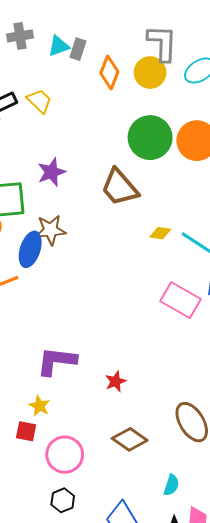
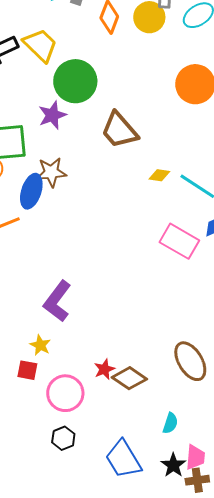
yellow trapezoid: (39, 101) -> (40, 45), size x1.4
green circle: (150, 138) -> (75, 81), moved
purple L-shape: (57, 361) -> (57, 301), turned -60
red star: (116, 381) -> (104, 369), moved

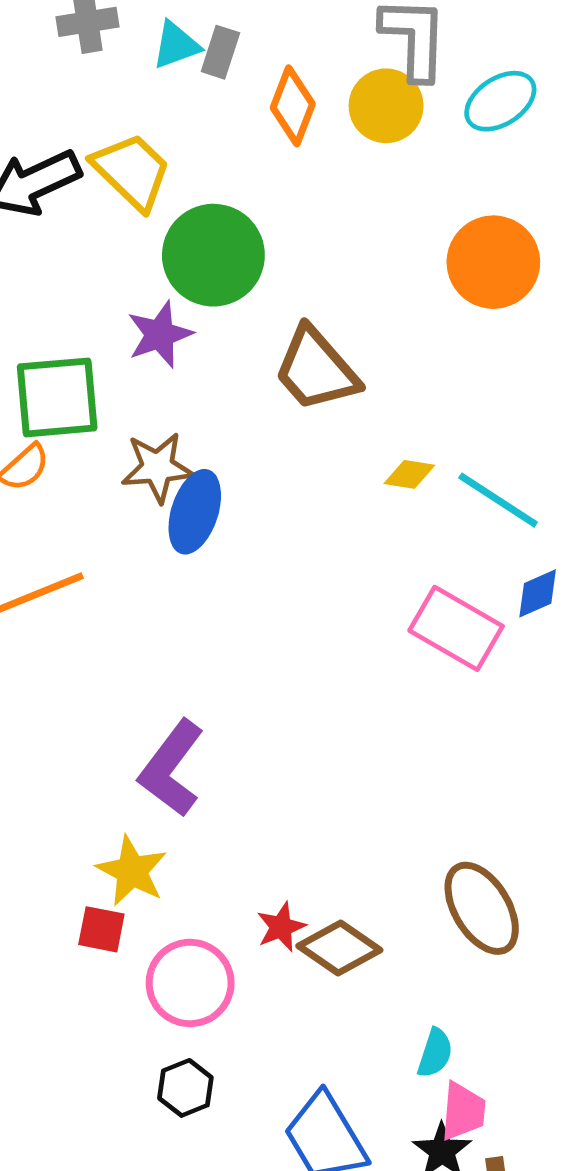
blue ellipse: (31, 191) -> (195, 512), moved
yellow star: (40, 345) -> (132, 871), size x1.4
pink trapezoid: (195, 457) -> (463, 1111), moved

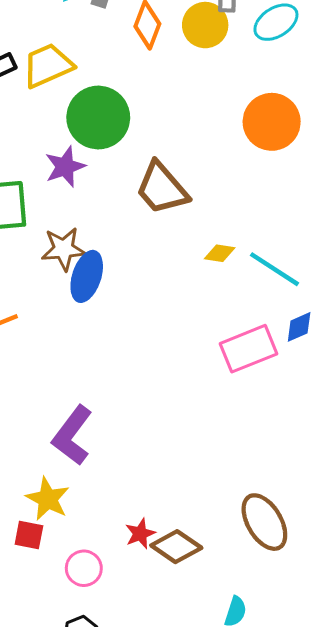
yellow trapezoid: (132, 171) -> (48, 66), turned -68
pink rectangle: (456, 628) -> (249, 349), turned -52
pink circle: (190, 983) -> (84, 568), size x0.7

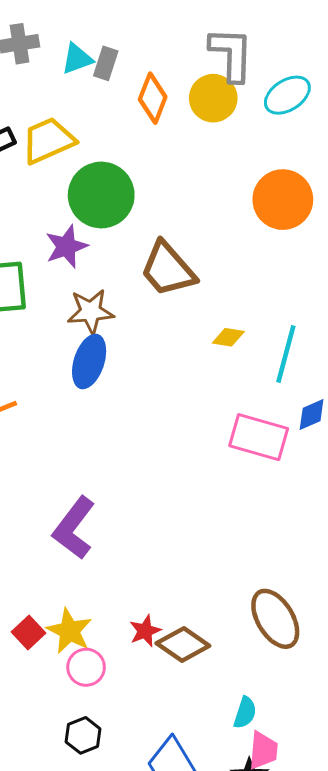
brown star: (64, 249) -> (91, 312), moved
cyan line: (275, 269) -> (286, 354), turned 72
pink rectangle: (249, 349) -> (259, 437), turned 38
yellow star: (48, 499) -> (69, 631), moved
red square: (29, 535) -> (29, 632), turned 36

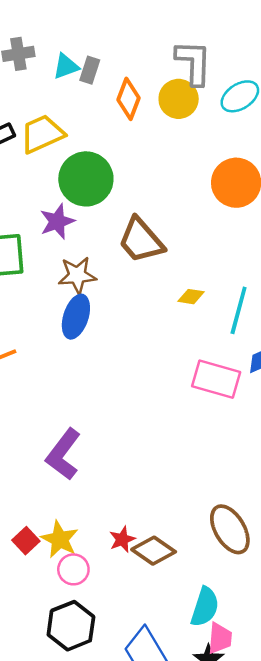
cyan semicircle: (245, 713) -> (205, 607), size x1.5
black hexagon: (83, 735) -> (71, 626), size x1.6

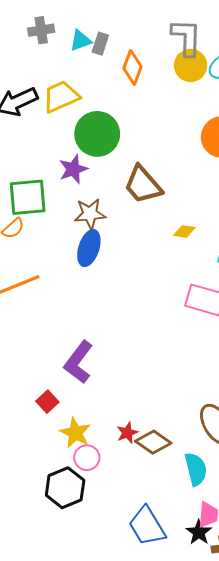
yellow circle: (179, 99) -> (191, 65), moved
red square: (26, 541) -> (47, 402), moved
cyan semicircle: (205, 607) -> (196, 469), moved, turned -32
black hexagon: (71, 626) -> (65, 488), moved

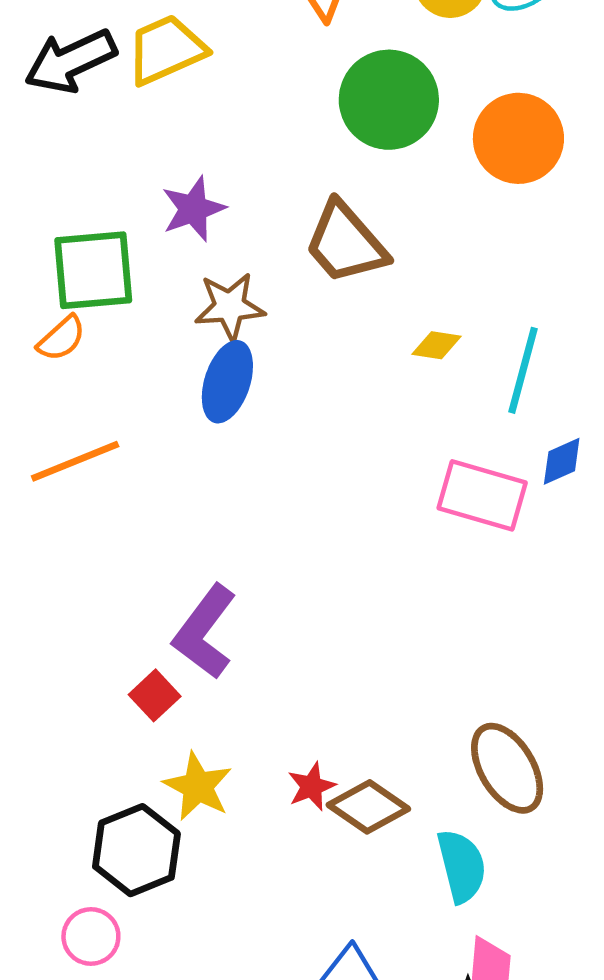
green circle: (97, 134) -> (389, 100), moved
red square: (47, 402) -> (155, 695), moved
pink circle: (87, 458) -> (91, 937), moved
black hexagon: (65, 488) -> (136, 850), moved

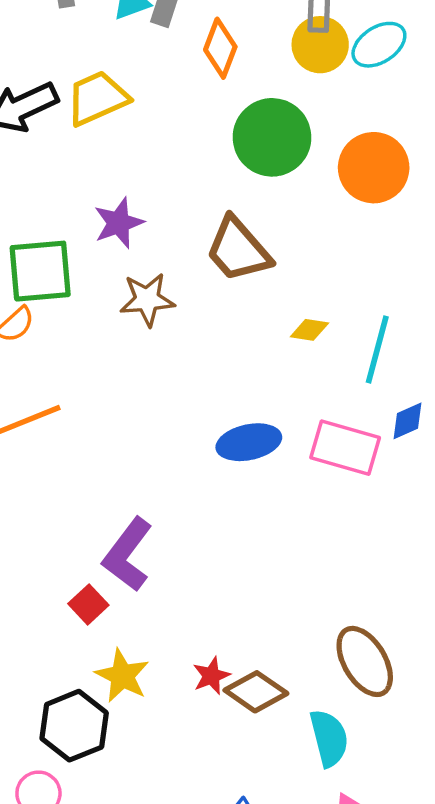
blue ellipse: (227, 382) -> (249, 442), moved, turned 60

